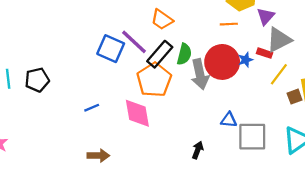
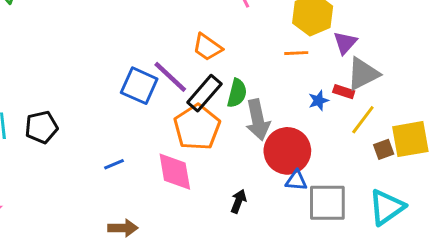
red circle: (222, 62) -> (287, 151), moved
black arrow: (198, 150) -> (238, 201), moved

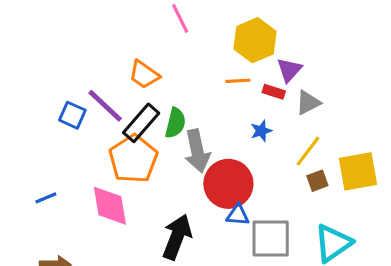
gray triangle: (363, 74) -> (308, 103), size x0.7
blue square: (139, 86) -> (72, 115), size x0.7
red rectangle: (344, 92) -> (274, 92), moved
brown square: (384, 149) -> (317, 181), moved
black arrow: (238, 201) -> (177, 237), size x1.8

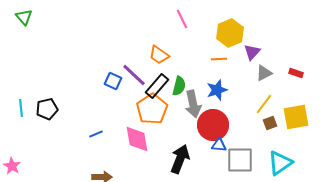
red rectangle: (274, 92) -> (296, 73), moved
blue star: (261, 131) -> (217, 90), moved, size x1.5

